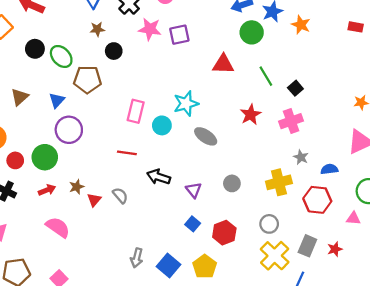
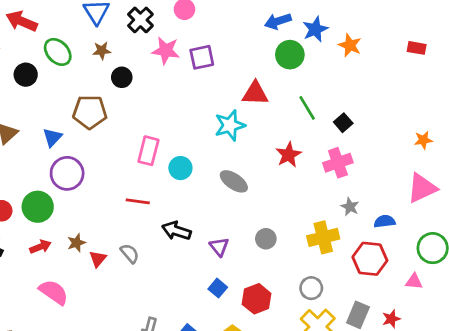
green ellipse: (61, 56) -> (58, 52), moved
cyan star: (186, 104) -> (230, 125), moved

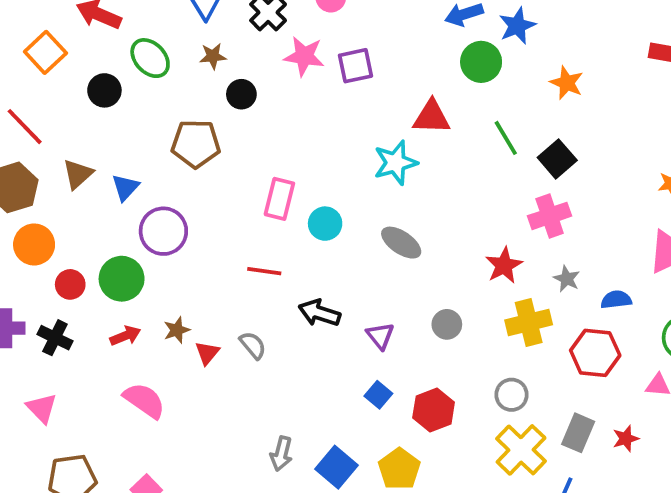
orange star: (350, 45) -> (567, 83), moved
black square: (343, 123) -> (557, 159), size x1.4
blue triangle: (52, 137) -> (125, 187), moved
red star: (289, 155) -> (504, 265), moved

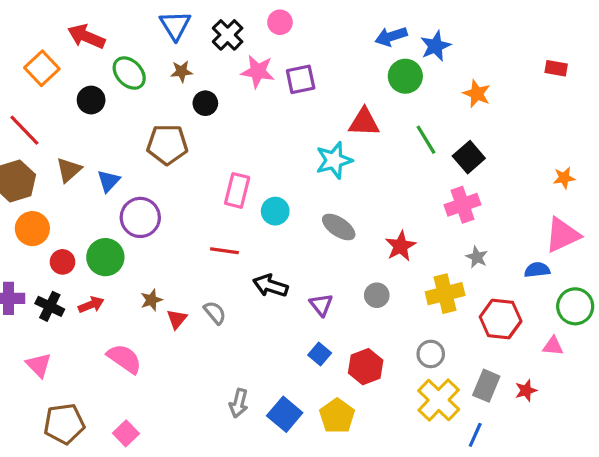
red star: (504, 265) -> (401, 246), moved
blue semicircle: (616, 300) -> (537, 270), moved
red arrow: (125, 336) -> (91, 305), moved

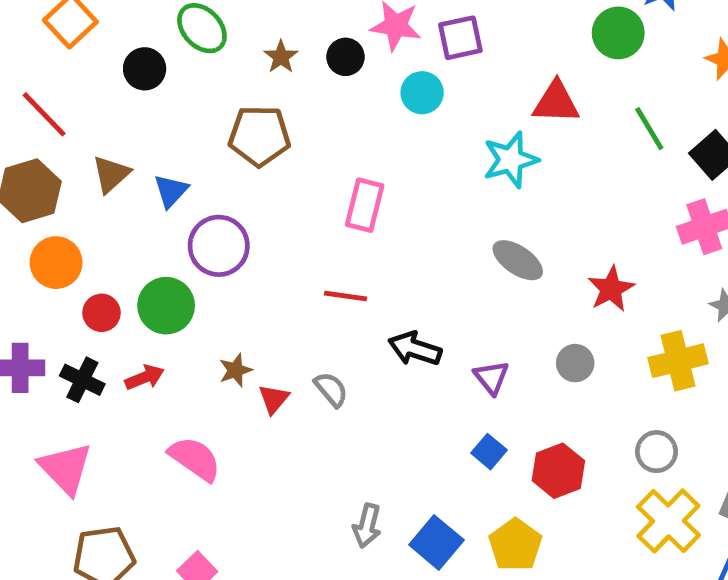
brown star: (182, 71) -> (281, 57), moved, turned -30
black circle: (205, 103) -> (346, 57), moved
cyan circle: (275, 211) -> (422, 93), moved
pink triangle: (39, 365) -> (66, 468), size x1.4

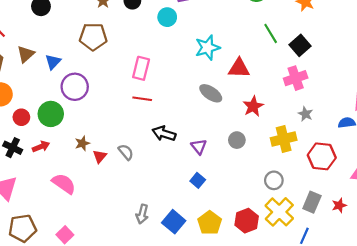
red triangle: (556, 102) -> (239, 68), moved
red line: (346, 296) -> (142, 99), moved
red hexagon: (558, 471) -> (247, 221), moved

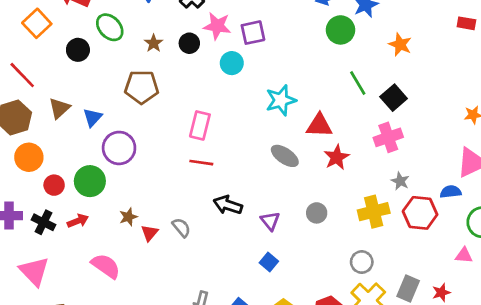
red star: (253, 106) -> (337, 157), moved
red hexagon: (322, 156) -> (420, 213), moved

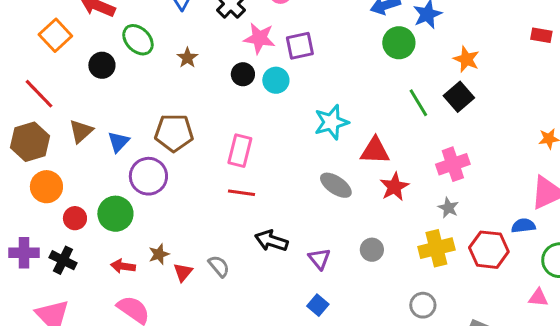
black circle: (189, 43) -> (243, 74), moved
brown pentagon: (142, 87) -> (174, 133), moved
black square: (394, 98) -> (459, 97), moved
gray star: (400, 181) -> (448, 208), moved
red arrow: (78, 221) -> (123, 266), moved, turned -150

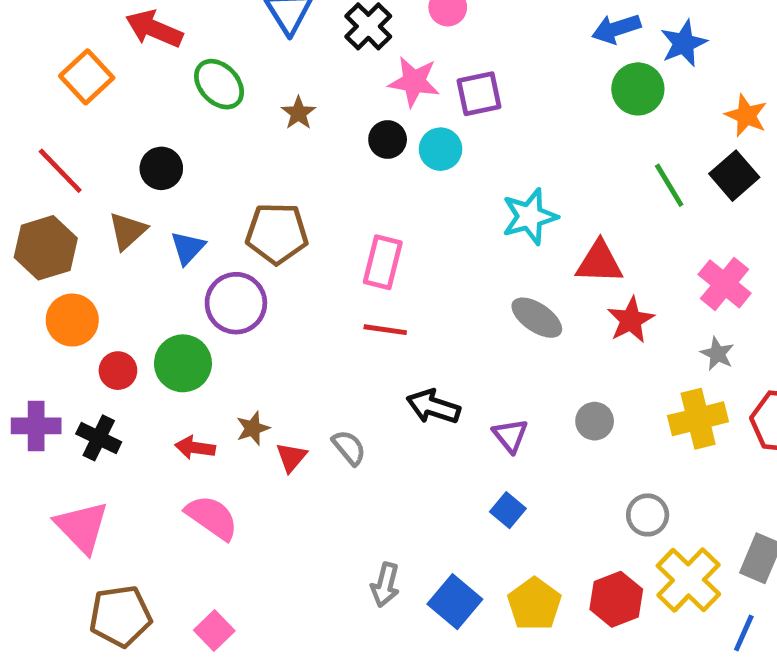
black circle: (102, 65) -> (161, 168), moved
pink cross: (453, 164) -> (725, 284), turned -32
gray circle: (423, 305) -> (648, 515), moved

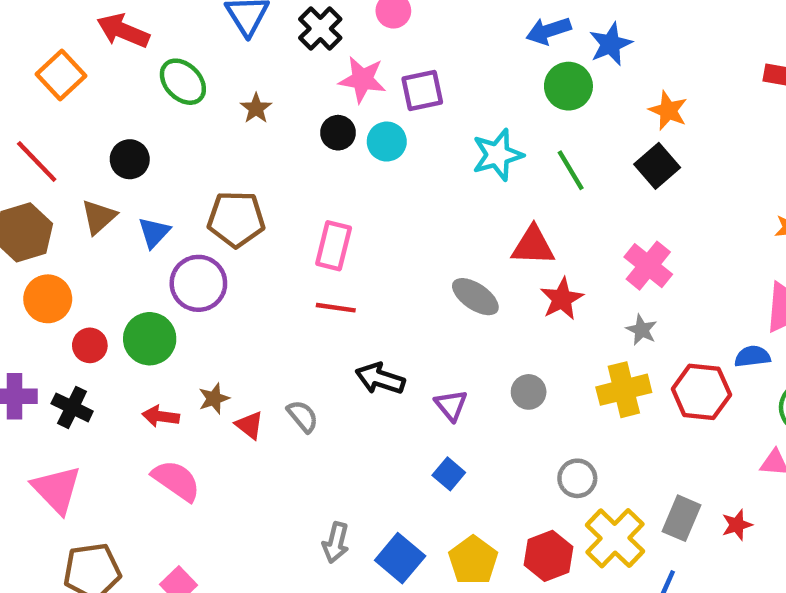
green line: (669, 185) -> (571, 170), moved
cyan star: (530, 217) -> (498, 155), moved
red triangle: (291, 457) -> (249, 425), turned -32

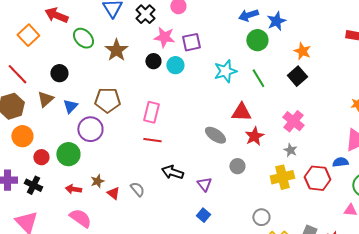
brown star: (256, 108) -> (116, 50), size x1.6
gray circle: (529, 392) -> (237, 166), moved

